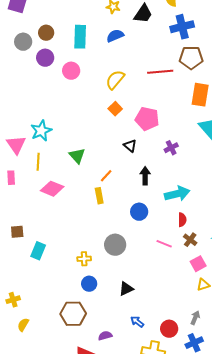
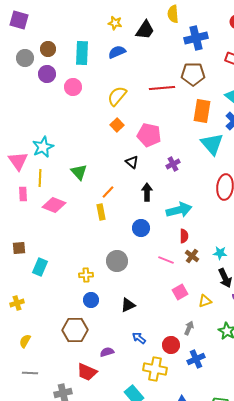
blue cross: (182, 27) -> (196, 38), moved
pink rectangle: (11, 178) -> (23, 194), moved
pink square: (198, 264) -> (180, 292), moved
yellow cross: (13, 300) -> (17, 303), moved
gray arrow: (195, 318) -> (189, 328), moved

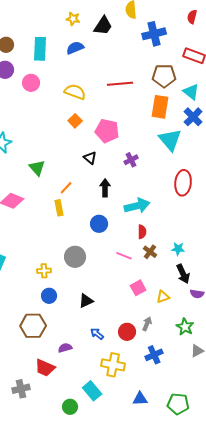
brown pentagon: (193, 74) -> (164, 76), moved
yellow semicircle: (117, 96) -> (75, 92), turned 70
red circle: (171, 345) -> (127, 332), moved

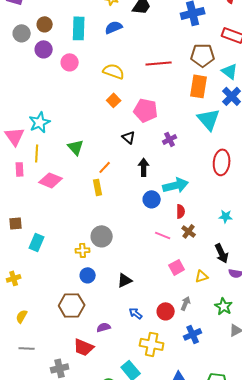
blue circle: (99, 224) -> (152, 199), moved
cyan star: (178, 249) -> (226, 216), moved
gray circle: (75, 257) -> (102, 236), moved

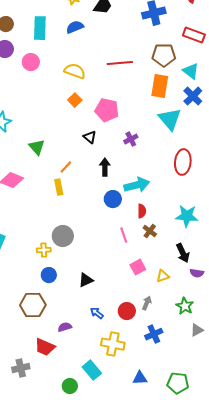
cyan star: (226, 216) -> (187, 216), size x1.6
pink line: (163, 235) -> (124, 235), turned 49

